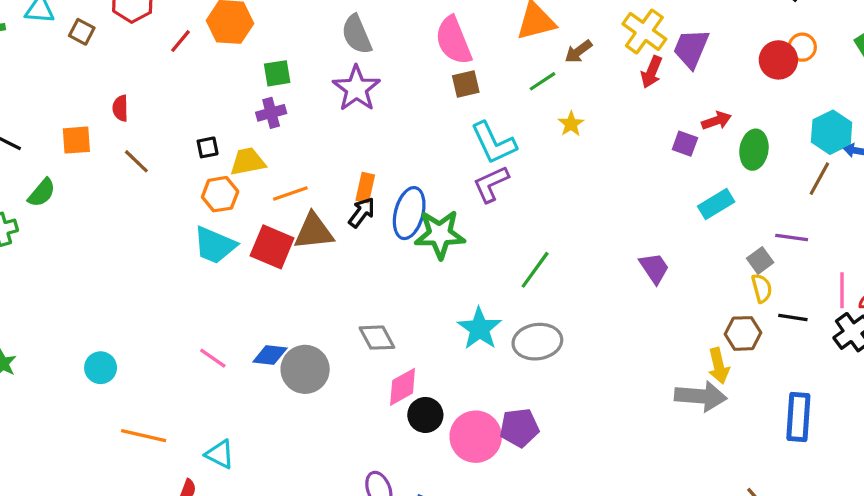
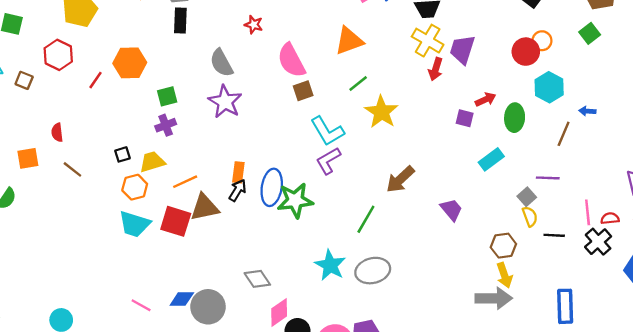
brown arrow: (578, 52) -> (400, 179), moved, size x1.5
yellow star: (571, 124) -> (382, 112), size x1.8
cyan hexagon: (832, 132) -> (549, 87), moved
brown hexagon: (743, 333) -> (503, 246), moved

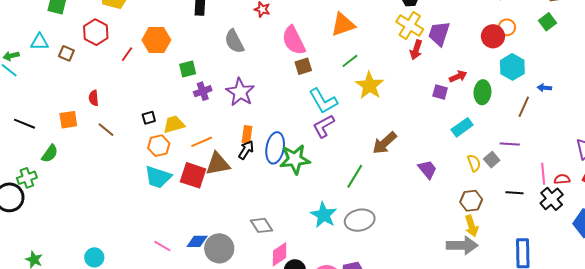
purple star: (225, 102) -> (240, 92), moved
purple cross: (166, 125) -> (203, 91), moved
yellow semicircle: (530, 216) -> (474, 163), moved

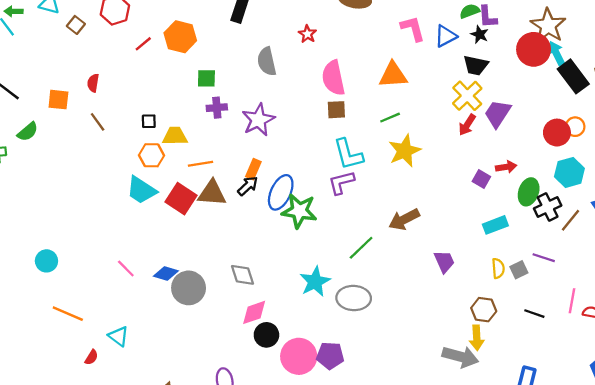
black cross: (552, 199) -> (548, 207), moved

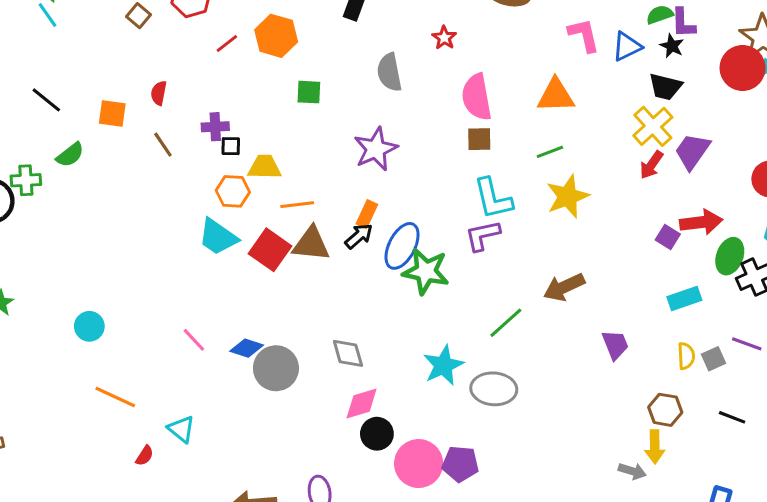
purple cross: (217, 108) -> (215, 127), moved
red arrow: (506, 167) -> (701, 222), size x1.5
gray arrow: (460, 357) -> (632, 471), size x0.6

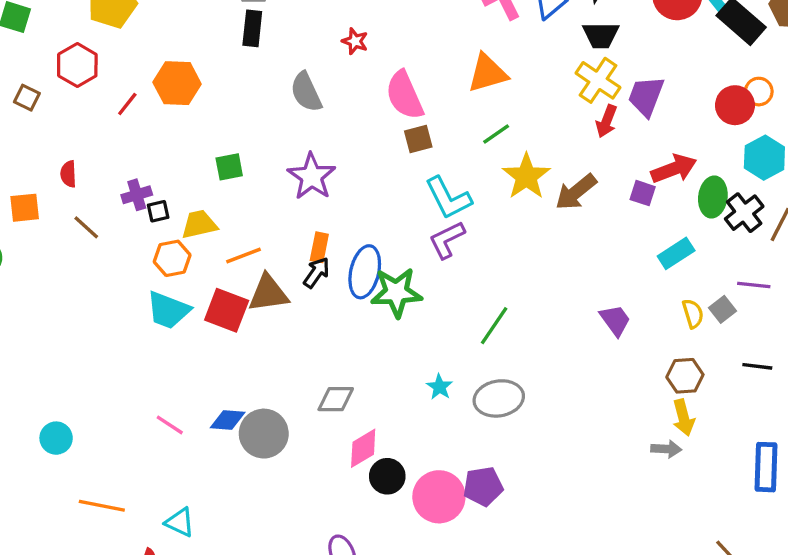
green square: (309, 92) -> (229, 167), moved
brown arrow: (564, 287) -> (576, 192), moved
gray diamond: (348, 353) -> (336, 399), turned -60
cyan star: (443, 365) -> (440, 387), size x0.6

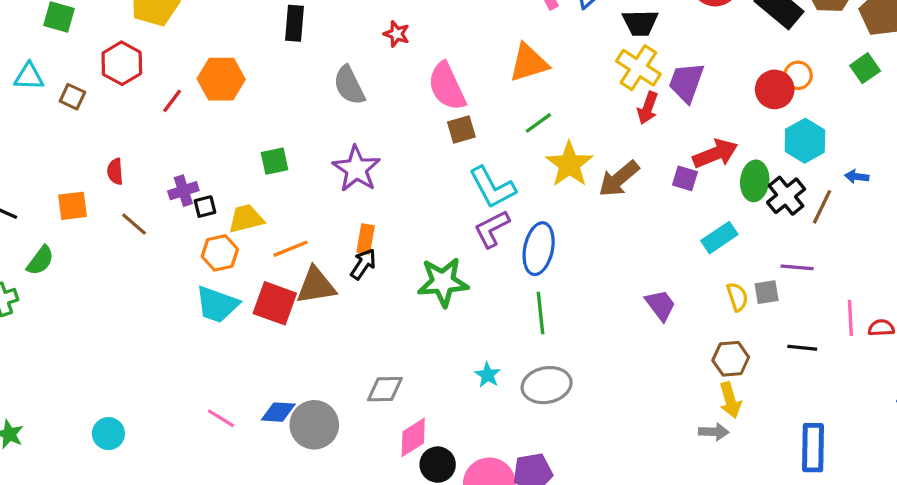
blue ellipse: (365, 272) -> (539, 249), moved
gray square: (723, 309) -> (767, 292), turned 30
green line: (494, 326) -> (541, 313), turned -39

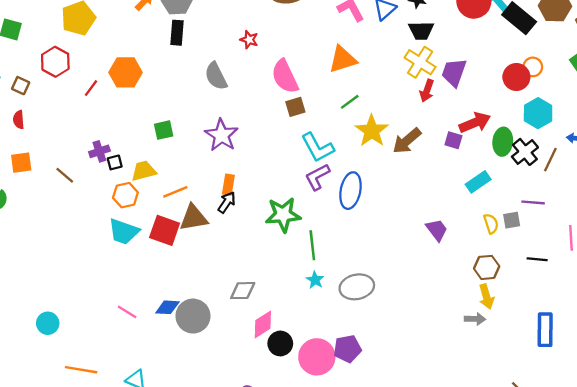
red semicircle: (115, 171) -> (19, 120), moved
green line: (541, 313) -> (312, 245), moved

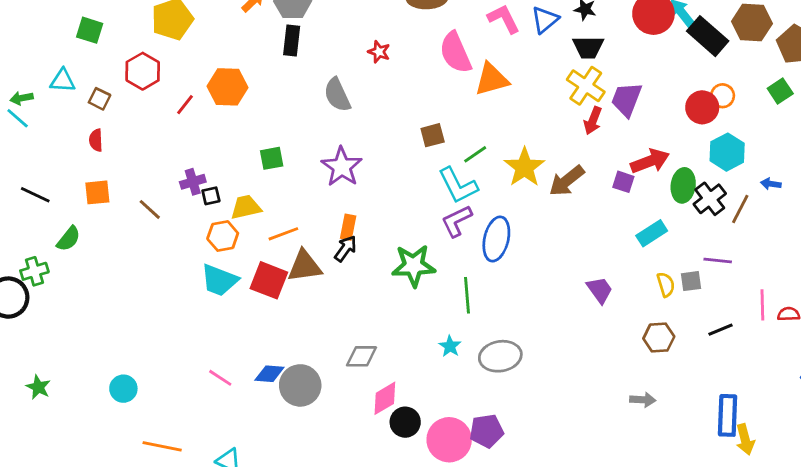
pink semicircle: (285, 76) -> (456, 53), moved
green line: (350, 102) -> (475, 154), moved
green line: (312, 245) -> (467, 295), moved
black line: (537, 259) -> (720, 330), turned -30
yellow arrow: (486, 297) -> (745, 439), moved

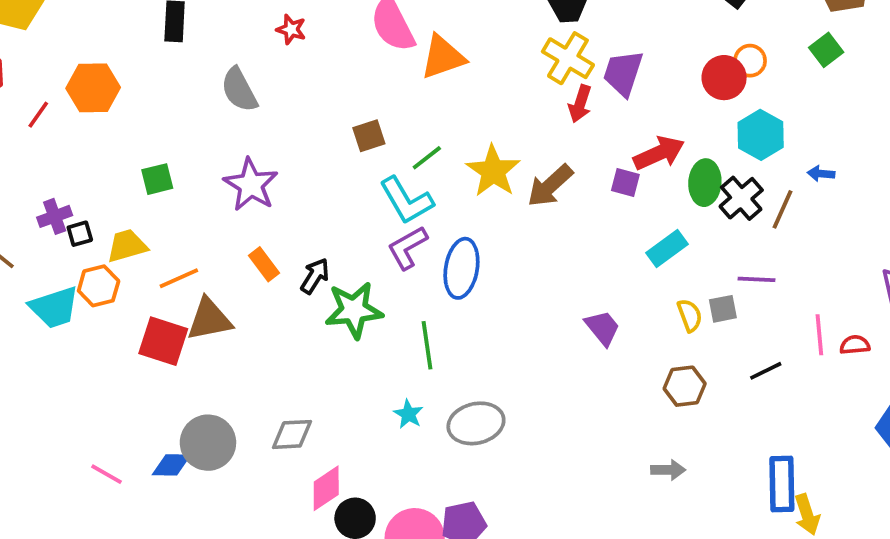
orange rectangle: (348, 227) -> (264, 264), turned -45
black arrow: (346, 249) -> (315, 276), moved
cyan trapezoid: (219, 280) -> (54, 307), moved, turned -36
gray circle: (300, 385) -> (208, 443), moved

